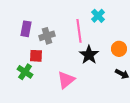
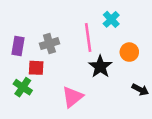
purple rectangle: (26, 29) -> (18, 46), moved
orange circle: (119, 49) -> (129, 52), moved

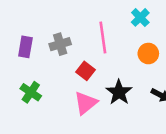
cyan cross: (111, 19) -> (140, 17), moved
black star: (100, 67) -> (119, 92), moved
red square: (36, 68) -> (86, 71), moved, turned 35

